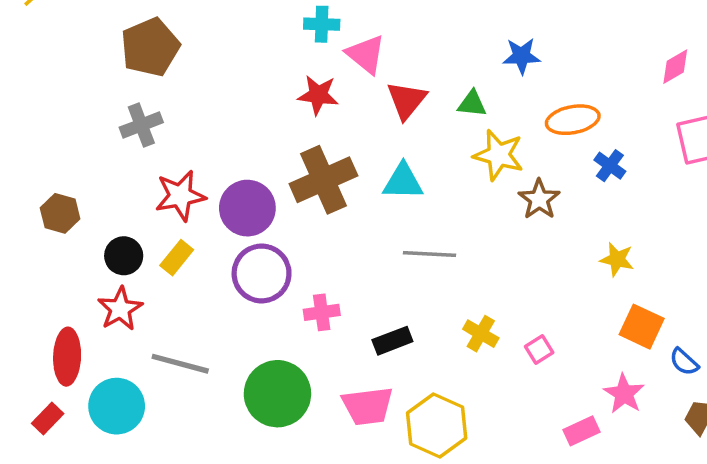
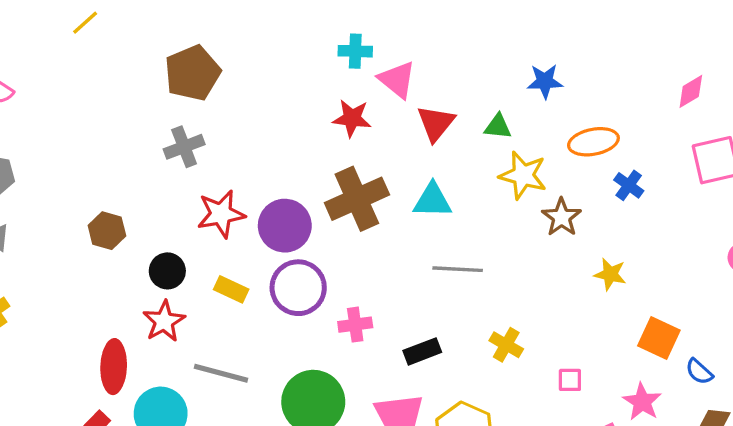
yellow rectangle: (177, 258) -> (231, 289), moved, turned 76
yellow star: (617, 259) -> (610, 274), moved
pink square: (539, 350) -> (570, 380), moved, turned 32

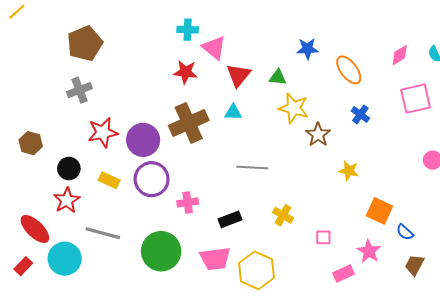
orange ellipse: (593, 142) -> (349, 70), moved, turned 64
cyan triangle: (432, 200) -> (233, 112), moved, size x0.7
red ellipse: (114, 367) -> (35, 229), turned -48

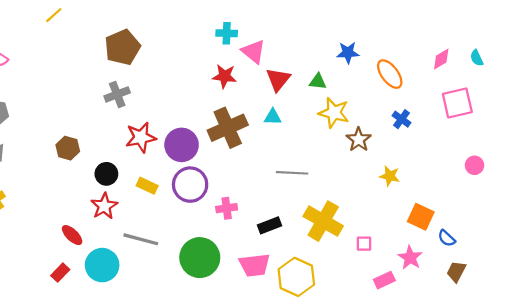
yellow cross: (283, 215) -> (323, 221), size x1.8
red ellipse: (35, 229) -> (72, 235), size x0.7

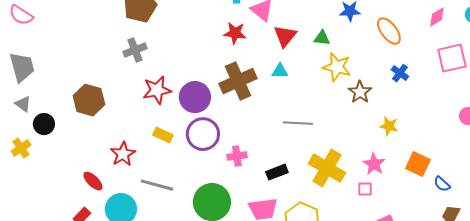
brown hexagon: (68, 148) -> (89, 100), size x1.4
black circle: (106, 174) -> (44, 124), moved
pink star: (410, 258) -> (374, 164), moved

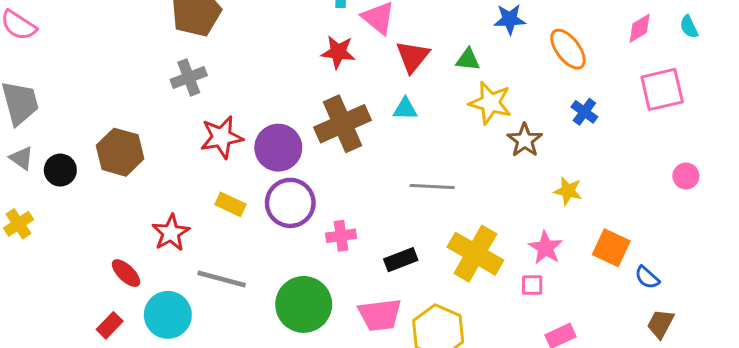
black circle: (44, 124) -> (60, 170), moved

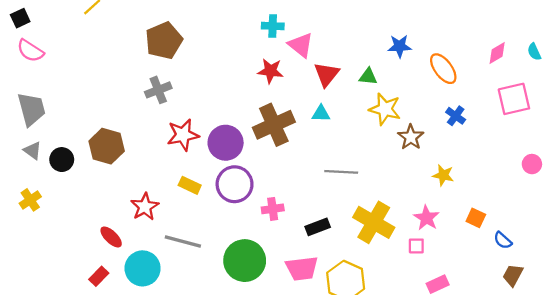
orange square: (611, 248) -> (476, 218), size x0.7

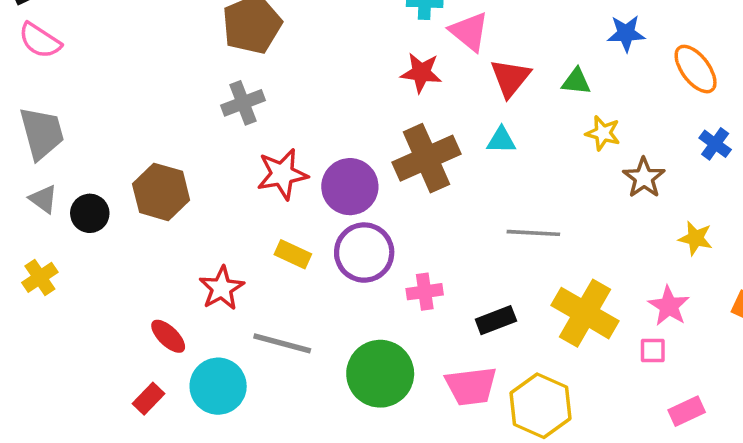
yellow star: (385, 109) -> (603, 133), size x0.7

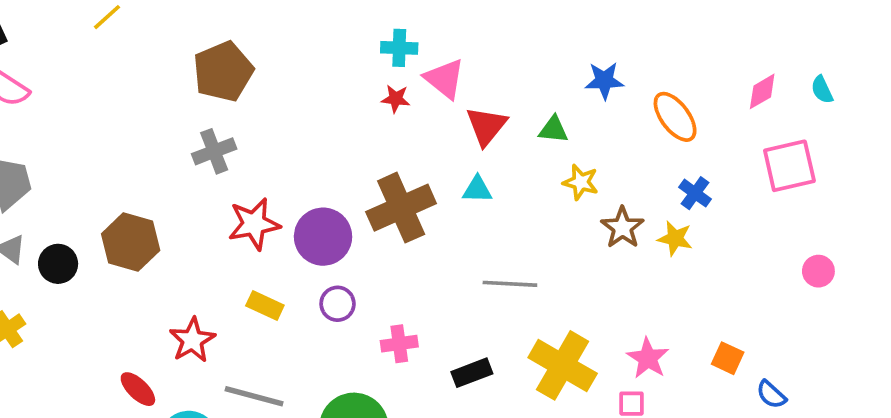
red star: (421, 73) -> (396, 99), moved, size x0.7
yellow star: (696, 238) -> (675, 238), moved
purple circle: (364, 253) -> (338, 304), size x0.6

